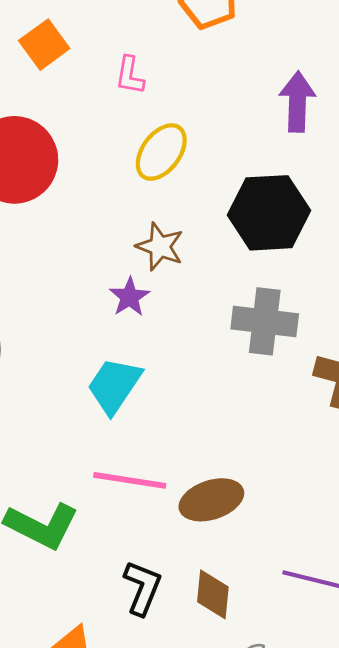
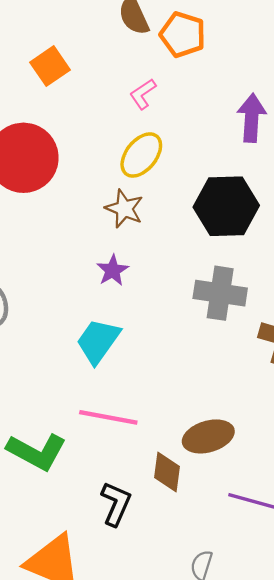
pink L-shape: (130, 75) -> (143, 94), moved, turned 44
brown star: (160, 247) -> (124, 209), moved
brown ellipse: (211, 500) -> (208, 436), moved
brown diamond: (213, 594) -> (167, 472), moved

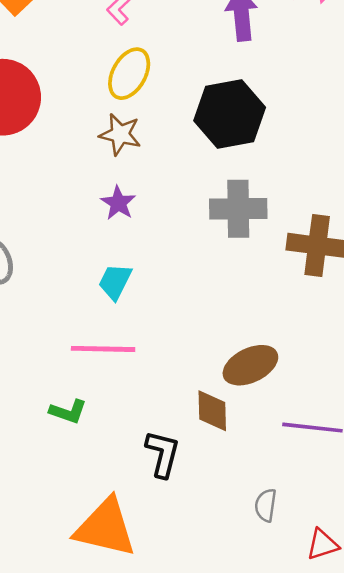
cyan trapezoid: (98, 341) -> (115, 282), size x0.7
pink line: (108, 417) -> (103, 349), moved
green L-shape: (37, 452) -> (68, 412), size x0.6

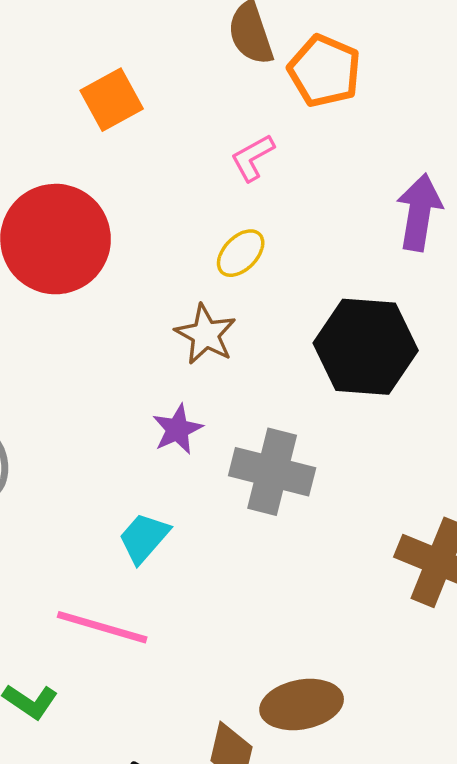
yellow ellipse: (129, 74) -> (241, 253), size x0.7
gray cross: (238, 209) -> (272, 472), moved

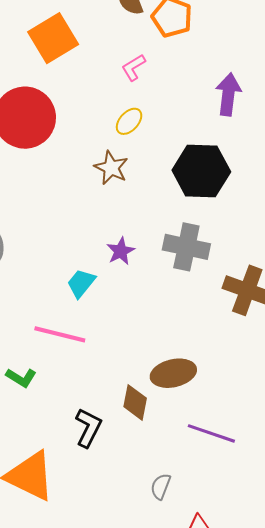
orange square: (112, 100) -> (53, 38), size x1.4
purple star: (177, 429) -> (121, 251), moved
gray cross: (272, 472) -> (186, 247), moved

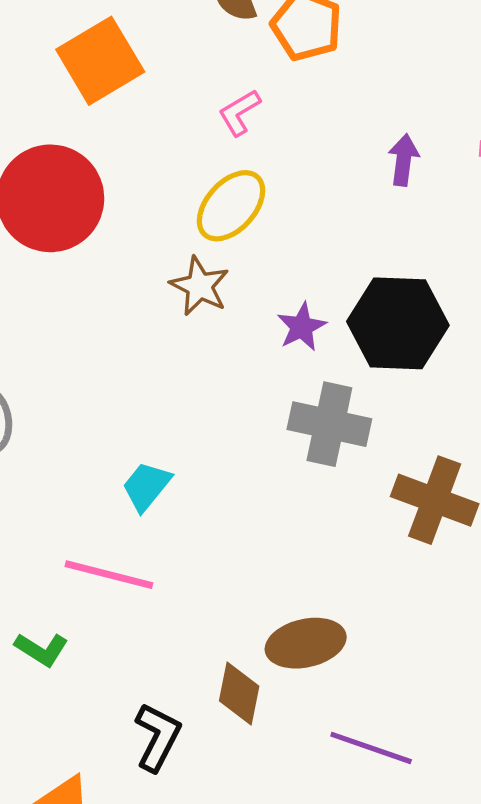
purple arrow: (228, 94) -> (404, 160), size x0.7
yellow ellipse: (129, 121) -> (231, 206), size x1.5
black hexagon: (201, 171) -> (398, 323), moved
purple star: (121, 251) -> (302, 327), moved

